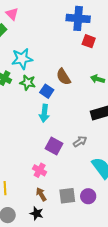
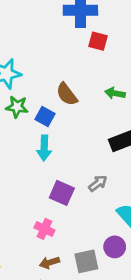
brown arrow: (41, 194) -> (50, 263), turned -72
purple circle: (88, 196) -> (115, 247), moved

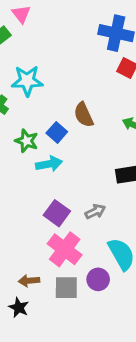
green star: (17, 107) -> (26, 141), moved
cyan arrow: (44, 148) -> (49, 164), turned -115
pink cross: (44, 229) -> (65, 249), moved, size x1.6

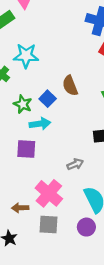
purple square: (57, 213) -> (26, 149), moved, turned -36
purple circle: (98, 279) -> (86, 227), moved
brown arrow: (29, 281) -> (20, 208), moved

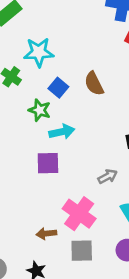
blue square: (48, 99) -> (58, 88), moved

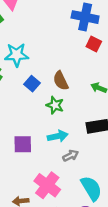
green star: (40, 110) -> (55, 105), moved
cyan arrow: (62, 132) -> (58, 136), moved

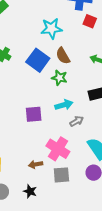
cyan star: (17, 55) -> (51, 28), moved
blue square: (32, 84) -> (38, 60), size x1.6

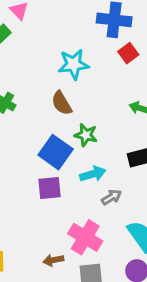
red square: (90, 21) -> (128, 53), turned 32
brown semicircle: (63, 56) -> (62, 103), moved
blue square: (38, 60) -> (56, 152), moved

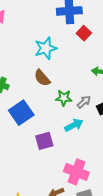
blue square: (56, 152) -> (21, 113), moved, turned 30
gray arrow: (111, 197) -> (84, 102), moved

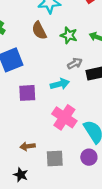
green star: (64, 98) -> (69, 35), moved
pink cross: (76, 172) -> (64, 117), moved

